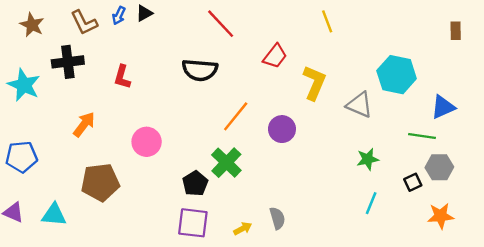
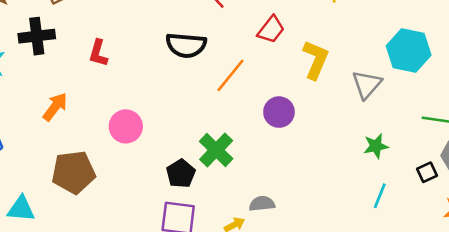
gray triangle: (360, 105) -> (367, 85), turned 48
orange line: (236, 116) -> (231, 75), moved
gray semicircle: (277, 218) -> (262, 204), moved, turned -80

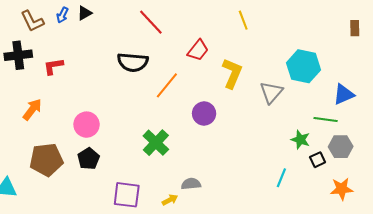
red L-shape: (98, 53) -> (53, 66), moved, turned 65
green star: (376, 146) -> (300, 140), moved, turned 30
black pentagon: (181, 174) -> (89, 159), moved

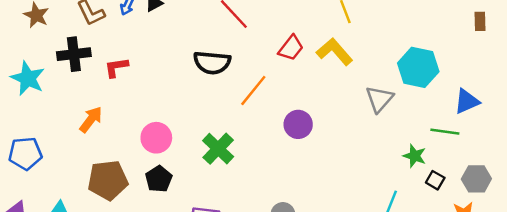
yellow L-shape: (232, 73) -> (335, 52), moved, turned -64
green cross: (156, 143) -> (218, 149), moved
gray hexagon: (341, 147) -> (476, 179), moved
black square: (318, 160) -> (435, 180), turned -35

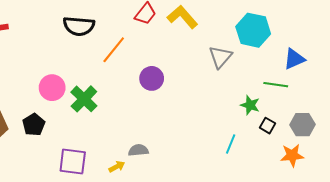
pink circle: (156, 138) -> (52, 88), moved

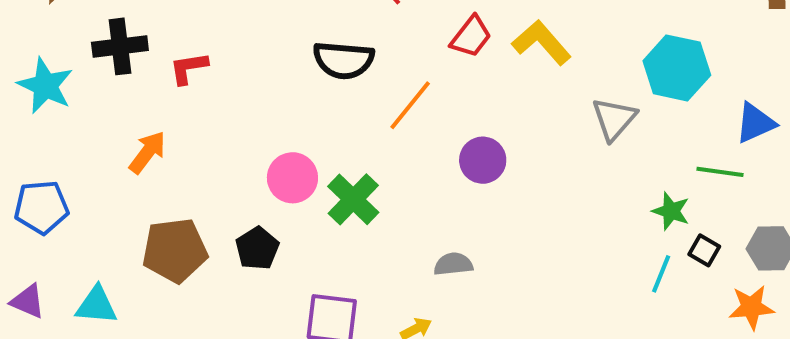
cyan line: (231, 144) -> (661, 274), moved
gray semicircle: (138, 150) -> (453, 264), moved

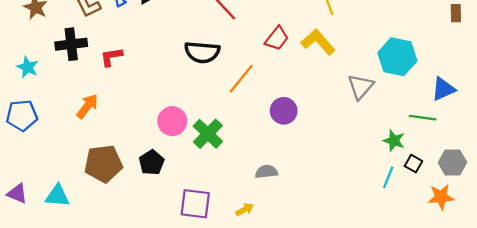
cyan star: (45, 86) -> (28, 67), size x0.7
blue pentagon: (41, 207) -> (22, 115), moved

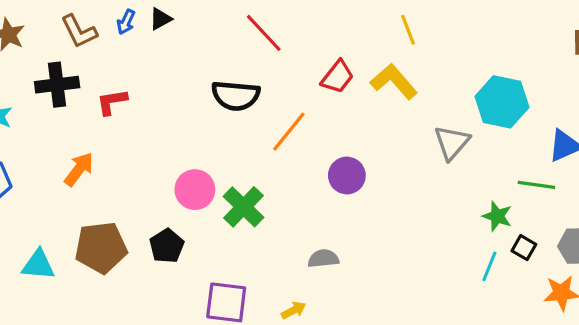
cyan triangle: (57, 196) -> (38, 265), moved

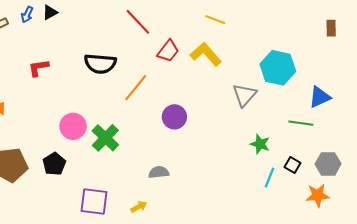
yellow line: (408, 30) -> (215, 20), turned -48
red line: (264, 33) -> (138, 22), moved
red L-shape: (112, 102) -> (39, 68), moved
green star: (497, 216) -> (260, 144), moved

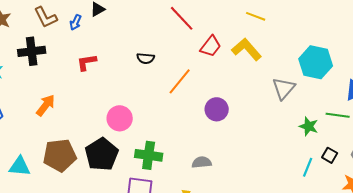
blue arrow: (27, 14) -> (76, 22), moved
black semicircle: (100, 64) -> (146, 58), size x0.6
green cross: (105, 138) -> (149, 155), moved, turned -36
green star: (260, 144) -> (309, 126), moved
black pentagon: (54, 164) -> (102, 154), size x1.5

